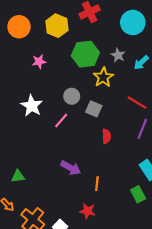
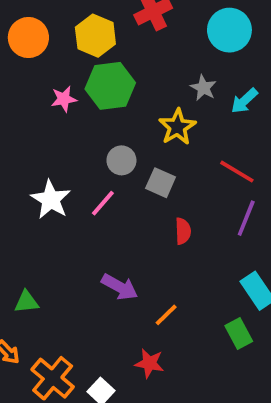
green hexagon: (85, 54) -> (110, 86), moved
white star: (32, 106) -> (51, 199), moved
orange line: (97, 184) -> (166, 315), turned 40

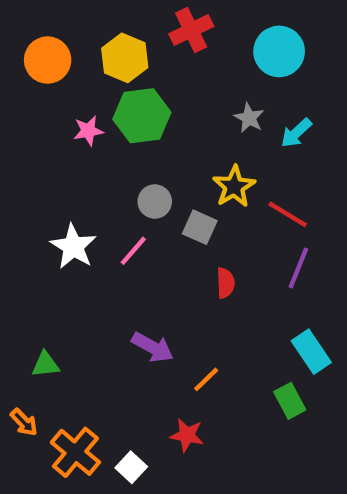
yellow star: (177, 127) -> (234, 187), moved

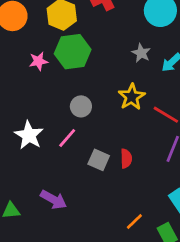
gray square: (200, 227) -> (99, 160), moved
purple arrow: (153, 347) -> (54, 200), moved
orange line: (206, 379) -> (134, 222), moved

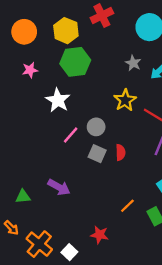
pink star: (38, 61) -> (30, 70), moved
gray circle: (81, 106) -> (96, 127), moved
white star: (29, 135) -> (58, 100), moved

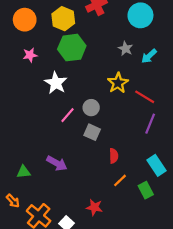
red semicircle: (120, 152) -> (114, 156), moved

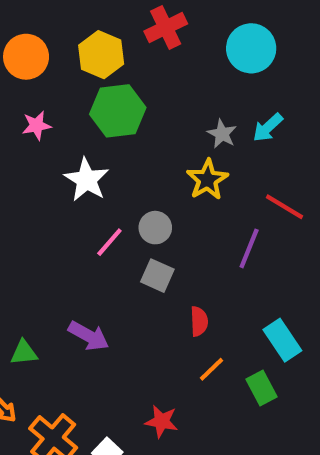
gray star: (125, 49) -> (222, 134), moved
red line: (145, 97) -> (284, 207), moved
purple line: (150, 124) -> (249, 248), moved

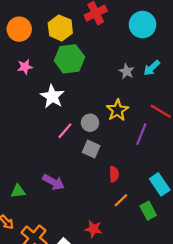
yellow star: (207, 180) -> (117, 110), moved

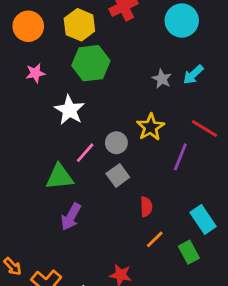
gray square: (91, 149) -> (118, 175), turned 30
purple arrow: (53, 182) -> (71, 217), turned 90
green triangle: (18, 191) -> (60, 177), moved, size x1.5

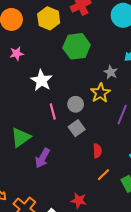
green hexagon: (91, 63) -> (77, 46), moved
gray star: (162, 79) -> (111, 72), moved
pink line: (85, 153) -> (53, 112), turned -56
green triangle: (60, 177) -> (21, 137), moved, turned -30

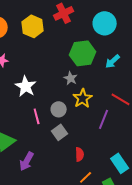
green hexagon: (77, 46) -> (83, 53), moved
gray star: (111, 72) -> (71, 78), moved

